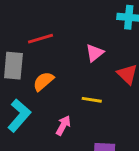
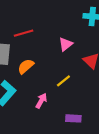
yellow line: (92, 100) -> (63, 81), turned -48

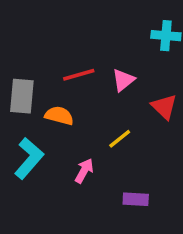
red line: (24, 33) -> (79, 75), moved
orange semicircle: (26, 66) -> (59, 116), turned 56

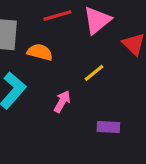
pink triangle: (123, 80) -> (97, 20), size x1.4

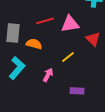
pink triangle: (97, 20) -> (70, 24), turned 30

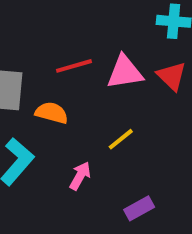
red triangle: (93, 39) -> (172, 76), moved
purple rectangle: (77, 91) -> (139, 208), turned -32

